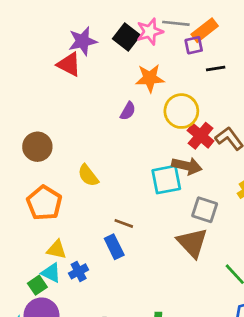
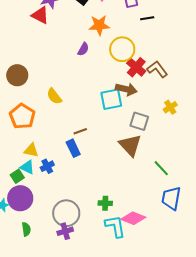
brown line: (124, 223) -> (80, 131), turned -40

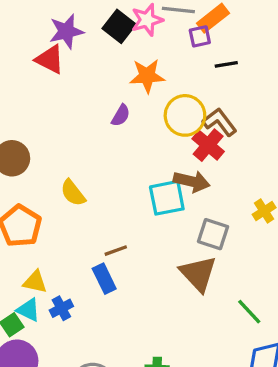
brown L-shape: (157, 69) -> (220, 122), moved

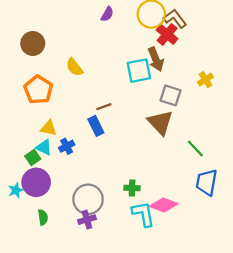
brown arrow: (192, 181) -> (156, 59), turned 55

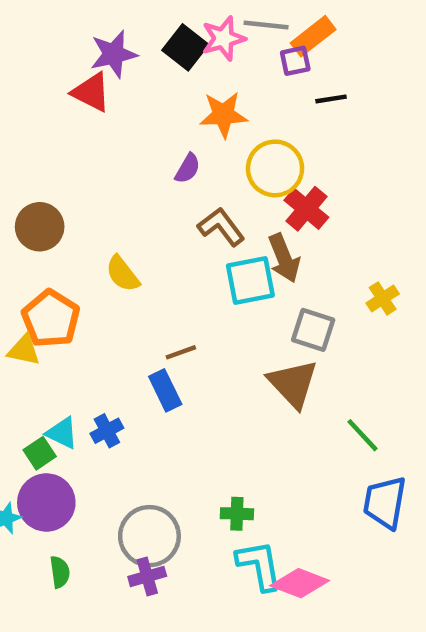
brown L-shape: (175, 19) -> (221, 227), moved
yellow triangle: (49, 128) -> (24, 350), moved
pink diamond: (164, 205) -> (300, 583), moved

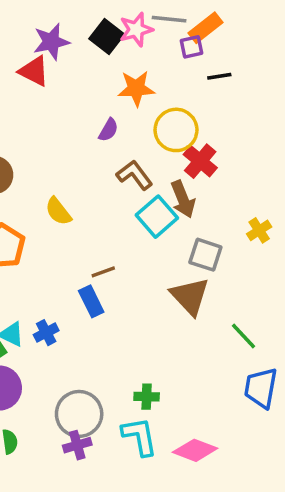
cyan square: (250, 281) -> (157, 217), turned -30
cyan L-shape: (259, 565) -> (140, 436), moved

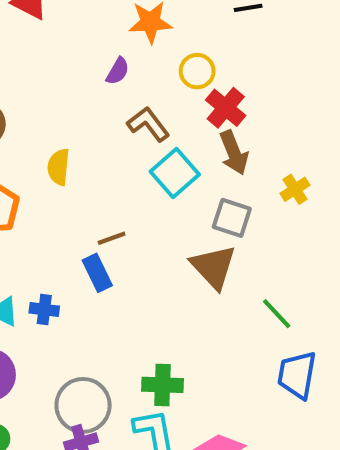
yellow circle: (176, 130) -> (197, 71), size x0.7
brown arrow: (183, 199) -> (234, 153), moved
yellow semicircle: (58, 211) -> (59, 167), turned 44
blue cross: (46, 333) -> (44, 310), turned 35
green cross: (147, 397) -> (162, 385), size x1.4

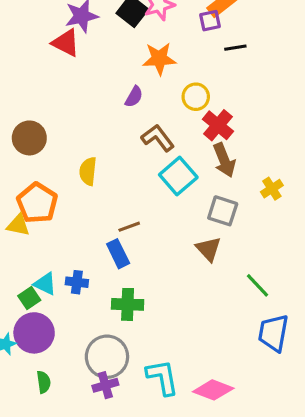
brown triangle: (213, 267) -> (208, 249), size x0.7
green cross: (162, 385) -> (128, 304), moved

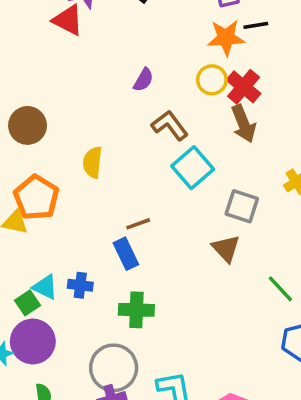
orange star: (159, 59) -> (226, 38), moved
red cross: (218, 125) -> (244, 87), moved
brown arrow: (224, 160) -> (244, 124), moved

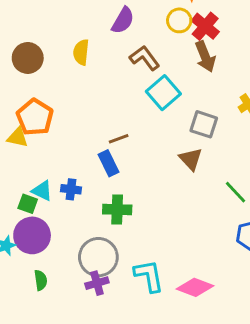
purple semicircle: (143, 80) -> (123, 20), size x1.4
yellow semicircle: (93, 162) -> (81, 52), moved
green square: (28, 303) -> (28, 204), turned -36

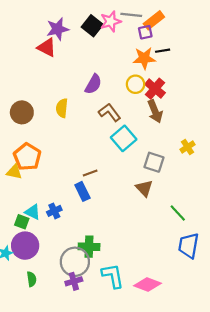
blue cross: (71, 189) -> (54, 211), turned -32
green cross: (117, 209) -> (89, 247), moved

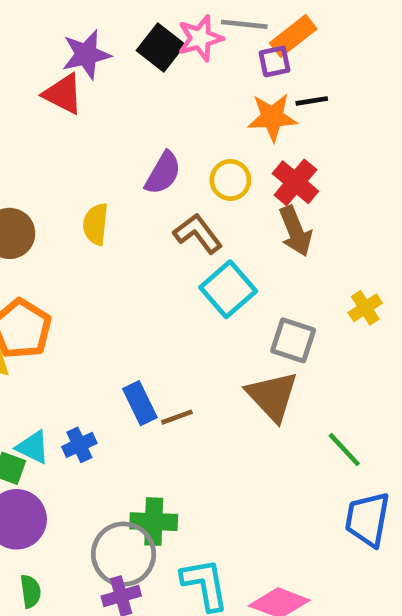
yellow circle: (136, 84) -> (230, 180), moved
brown line: (90, 173) -> (177, 417), moved
brown triangle: (144, 188) -> (272, 396), size x1.4

